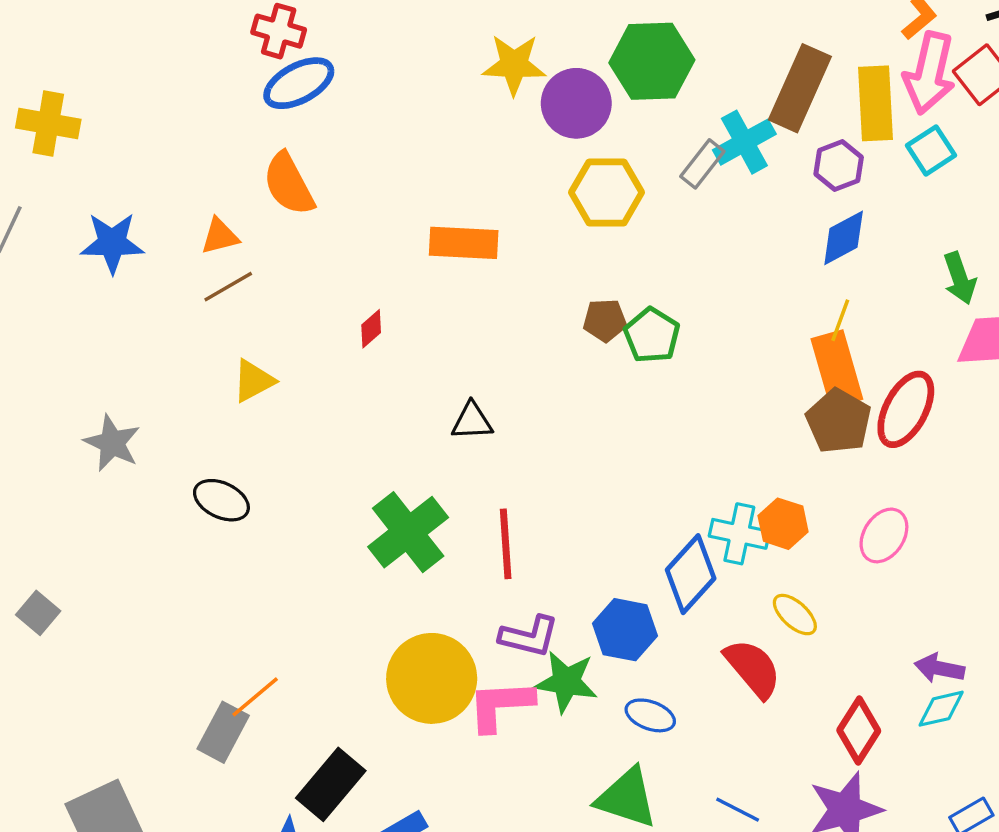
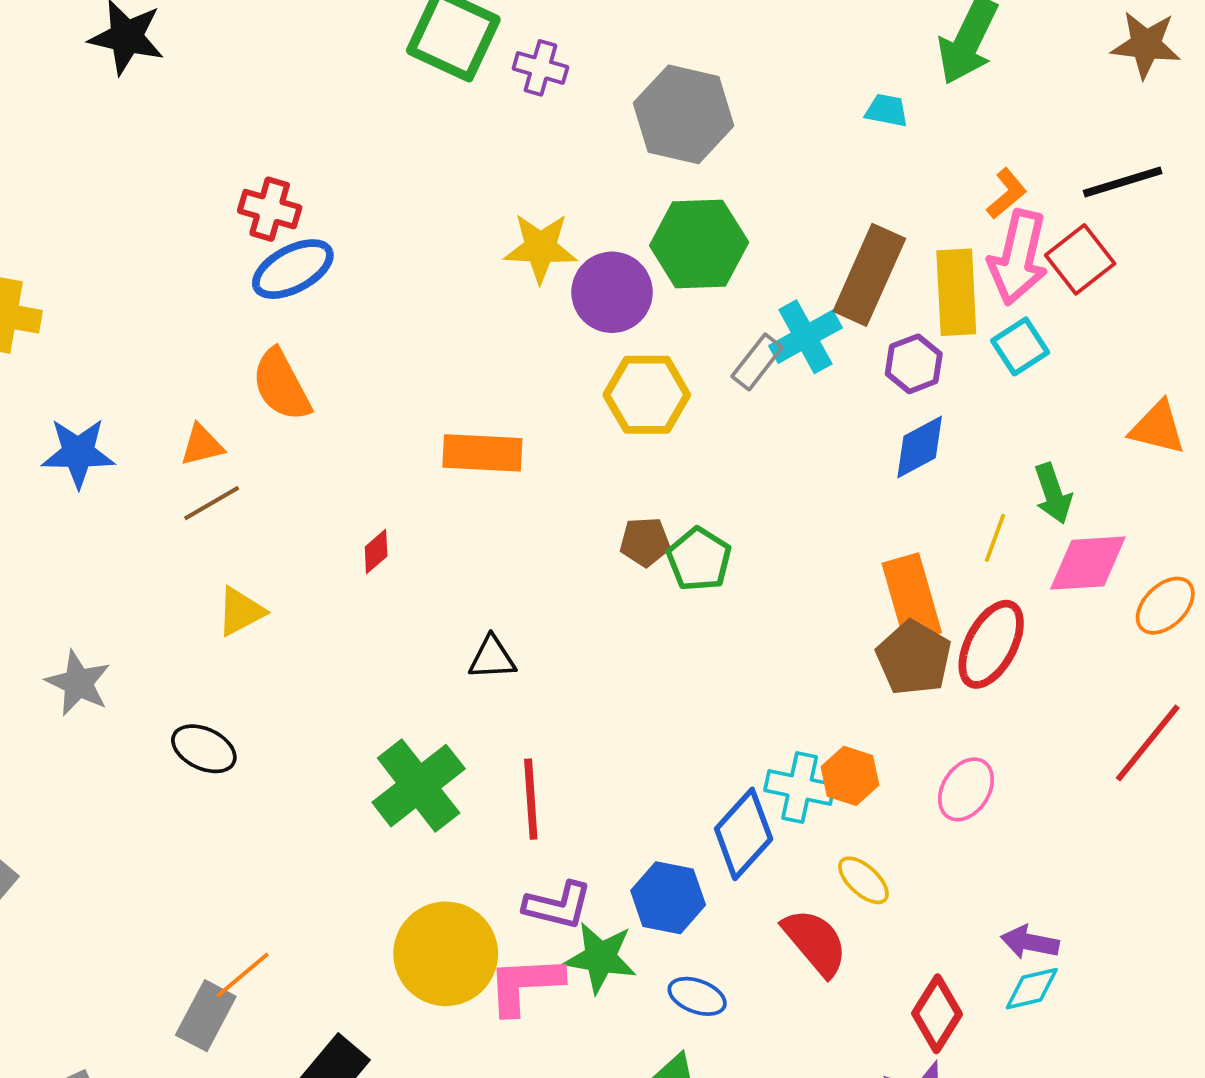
yellow line: (840, 320) -> (995, 538), moved

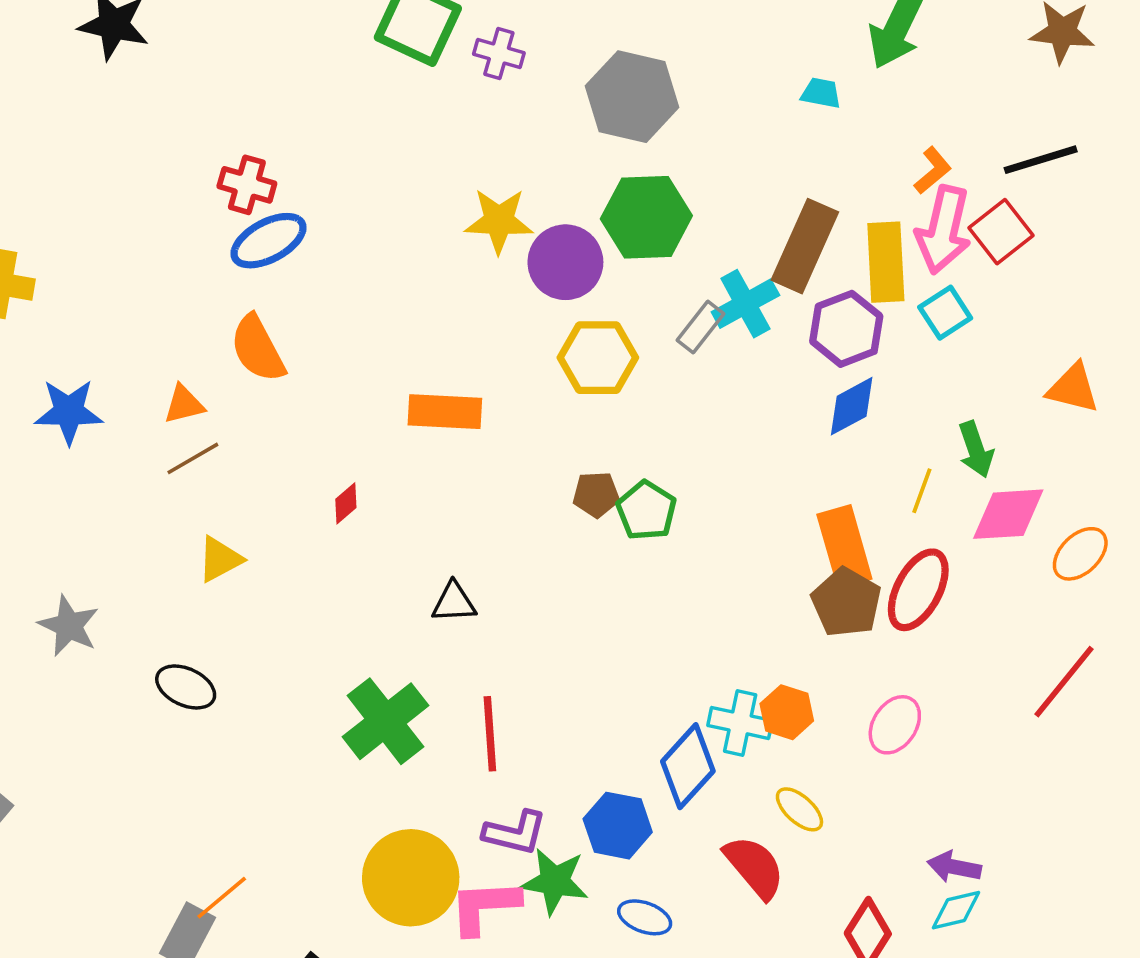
purple hexagon: (914, 364) -> (846, 329), size x1.4

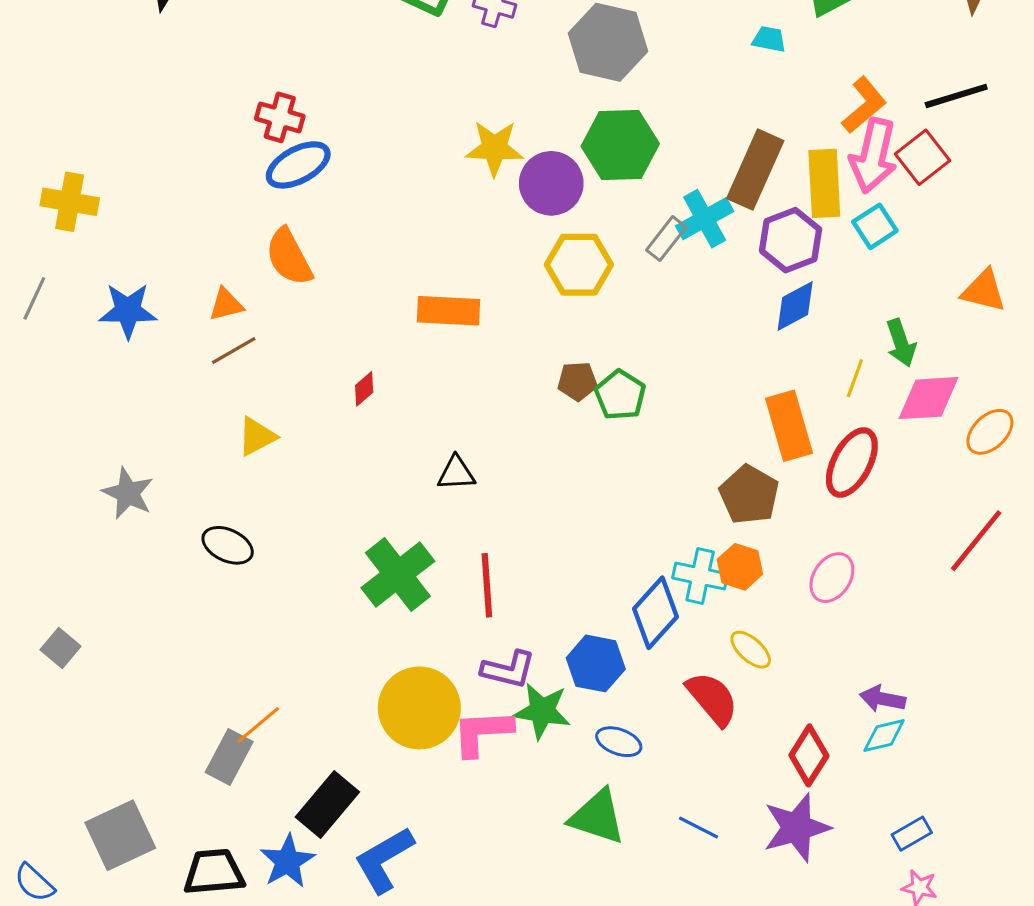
orange L-shape: (933, 170) -> (864, 105), size x1.4
brown pentagon: (846, 602) -> (749, 495), moved

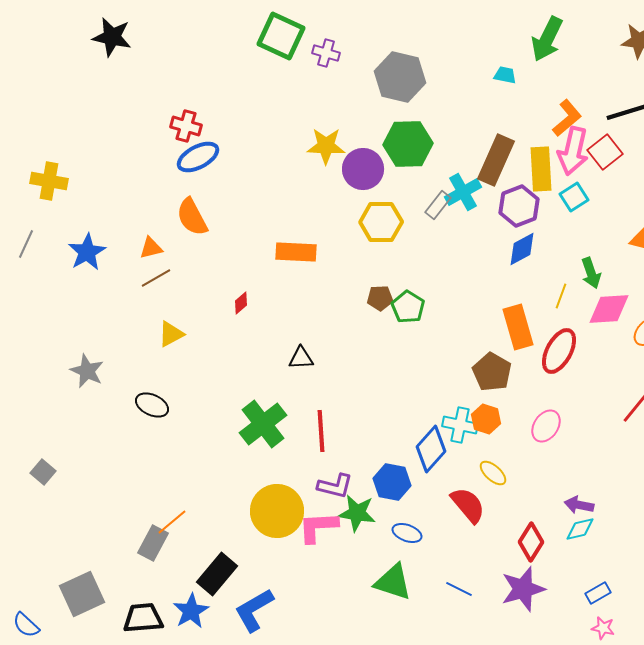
blue star: (128, 311) -> (87, 252), turned -30

